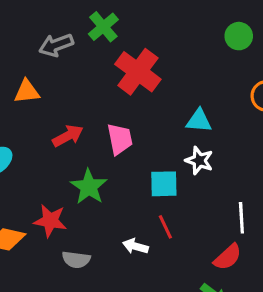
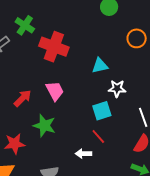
white star: (199, 161) -> (117, 89), moved
cyan square: (164, 184) -> (102, 111), moved
red star: (50, 221) -> (15, 144), moved

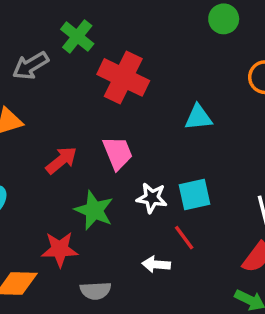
white star: (117, 89) -> (152, 198), moved
red star: (15, 144) -> (60, 249), moved

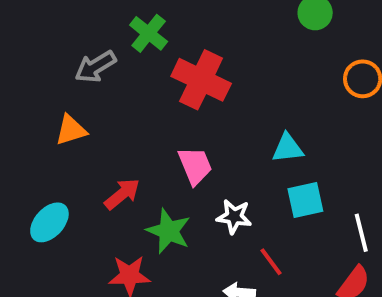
cyan triangle: (198, 117) -> (288, 148), moved
red arrow: (61, 160) -> (122, 194), moved
cyan square: (194, 194) -> (305, 200), moved

